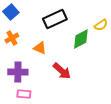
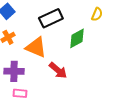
yellow semicircle: (101, 25) -> (97, 14), moved, turned -32
orange triangle: (40, 48) -> (36, 47), size x1.6

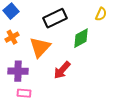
orange triangle: (36, 47) -> (40, 47), turned 50
red arrow: (58, 70) -> (62, 70), turned 90

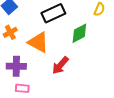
orange triangle: (40, 47) -> (38, 42), turned -45

